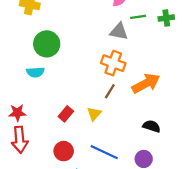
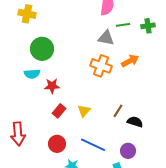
orange arrow: (146, 83) -> (130, 61), moved, size x0.7
brown line: (110, 91) -> (118, 111), moved
red star: (17, 113) -> (52, 86), moved

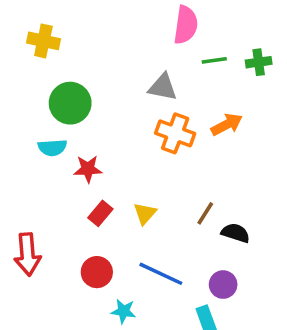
gray triangle: (106, 38) -> (163, 87), moved

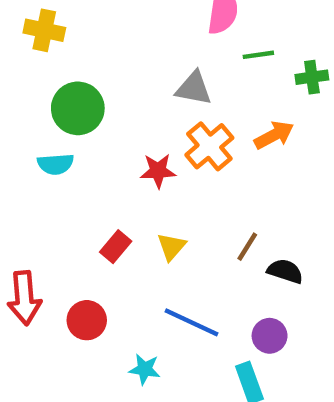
green cross: (259, 62) -> (312, 77), moved
orange cross: (175, 133) -> (209, 146), turned 30
red star: (88, 169) -> (158, 171), moved
red circle: (97, 272) -> (87, 320), moved

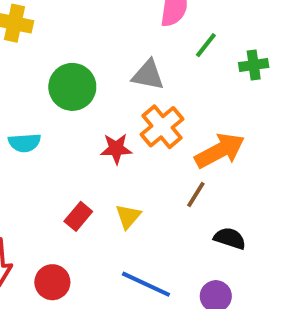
green line: (258, 55) -> (206, 45), turned -44
green circle: (78, 108) -> (72, 87), moved
orange arrow: (274, 135) -> (220, 151), moved, size x1.4
brown line: (247, 247) -> (196, 195), moved

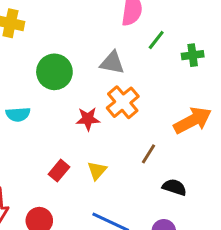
orange arrow: (220, 151) -> (193, 120), moved

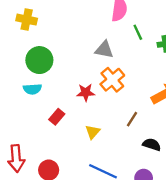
green line: (156, 40) -> (138, 32), turned -63
green circle: (54, 72) -> (39, 60), moved
red rectangle: (59, 171) -> (57, 117), moved

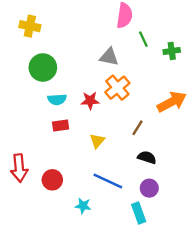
cyan semicircle: (32, 89) -> (57, 99), moved
red rectangle: (57, 117) -> (61, 125), turned 42
black semicircle: (152, 145) -> (147, 157), moved

